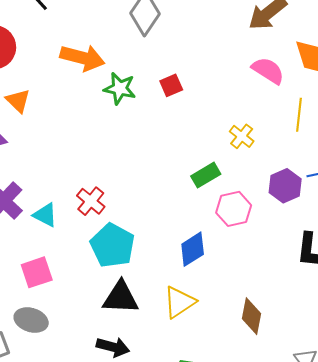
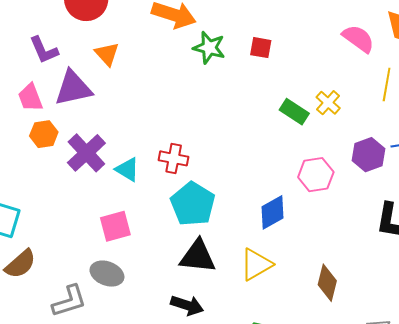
red square: (171, 85) -> (261, 48), turned 30
green rectangle: (206, 175) -> (294, 112), moved, turned 60
red cross: (91, 201) -> (174, 158), turned -32

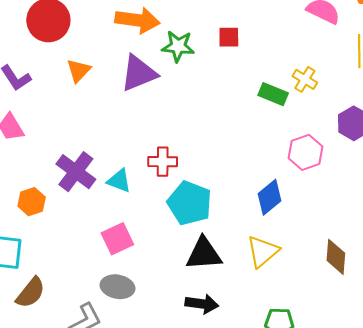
orange triangle: (107, 54) -> (79, 71), turned 36
purple triangle: (73, 88) -> (139, 73), moved
orange hexagon: (44, 134) -> (32, 202), moved

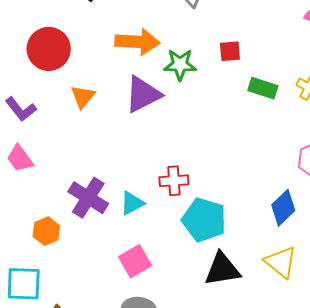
green rectangle: (273, 94) -> (263, 88), moved
cyan triangle: (119, 181) -> (132, 203), turned -44
yellow triangle: (263, 251) -> (281, 262), turned -36

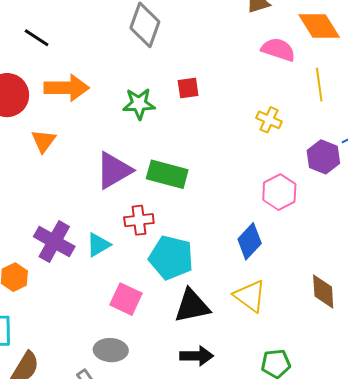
orange arrow: (137, 42) -> (67, 88), moved
green rectangle: (263, 88) -> (167, 174), moved, size x1.4
purple triangle: (143, 94) -> (114, 170), moved
pink square: (135, 261) -> (126, 299), moved, turned -32

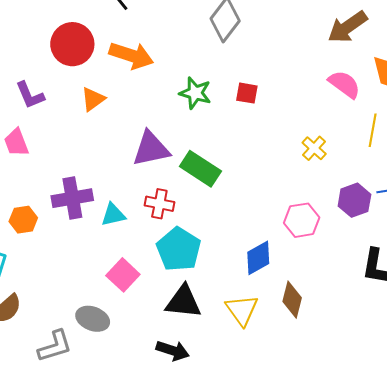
purple cross: (54, 242) -> (72, 198), turned 33
brown diamond: (323, 292) -> (292, 300), moved

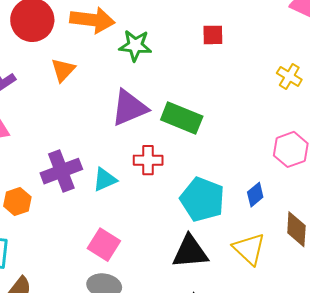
green star: (195, 93) -> (135, 46), moved
cyan pentagon: (179, 249) -> (202, 199), moved
blue diamond: (258, 258) -> (255, 195), size x0.7
pink square: (123, 275) -> (104, 245), moved

